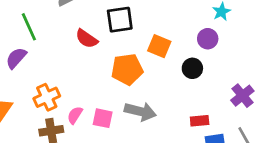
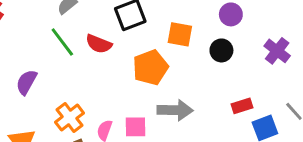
green line: (29, 27) -> (62, 42), moved
purple cross: (242, 96) -> (277, 51), moved

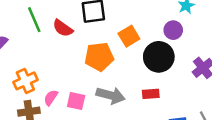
orange square: (180, 34) -> (129, 36), turned 35
black circle: (221, 50) -> (159, 57), size x1.6
red rectangle: (242, 106) -> (151, 94), moved

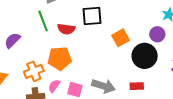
red semicircle: (63, 28) -> (66, 29), turned -30
orange pentagon: (99, 57) -> (60, 58), moved

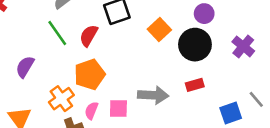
red semicircle: (66, 29) -> (89, 36), turned 126

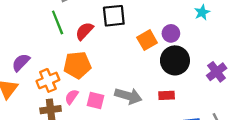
purple circle: (204, 14) -> (171, 33), moved
purple semicircle: (25, 67) -> (21, 62), moved

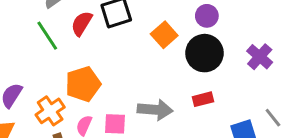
red semicircle: (84, 31) -> (82, 23), moved
purple circle: (171, 33) -> (207, 16), moved

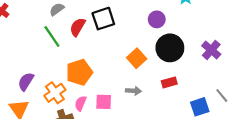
purple circle: (207, 16) -> (157, 19), moved
orange square: (164, 35) -> (137, 58), moved
gray arrow: (155, 110) -> (134, 91), size x0.6

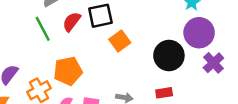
purple circle: (157, 19) -> (199, 33), moved, size x1.6
orange square: (137, 58) -> (120, 41), moved

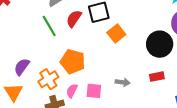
orange pentagon: (68, 71) -> (73, 61), turned 30

